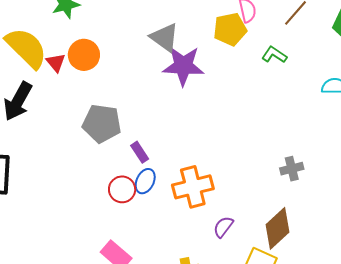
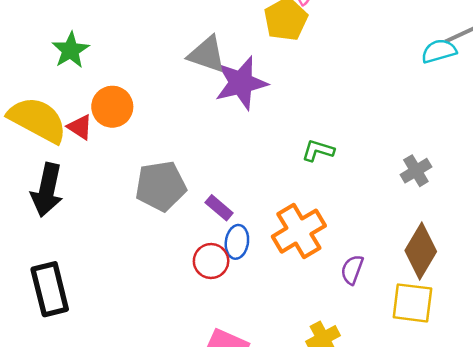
green L-shape: (274, 55) -> (318, 151), moved

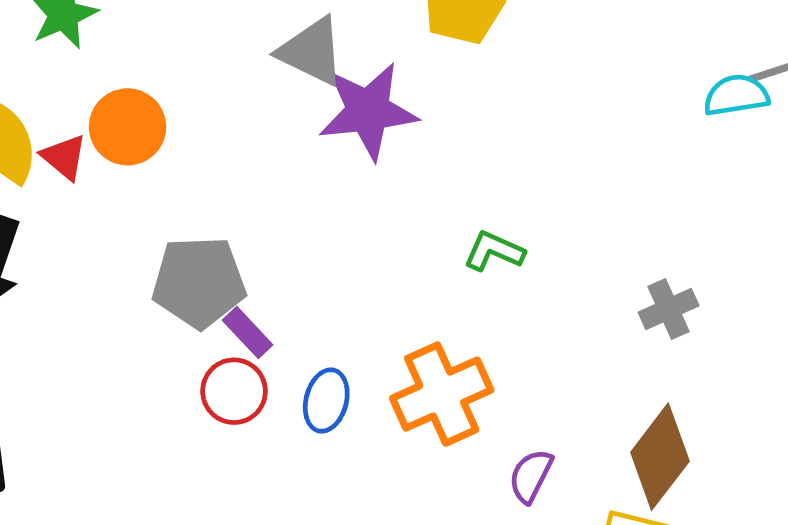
purple rectangle: (219, 208) -> (248, 333), moved
red circle: (211, 261) -> (234, 391), moved

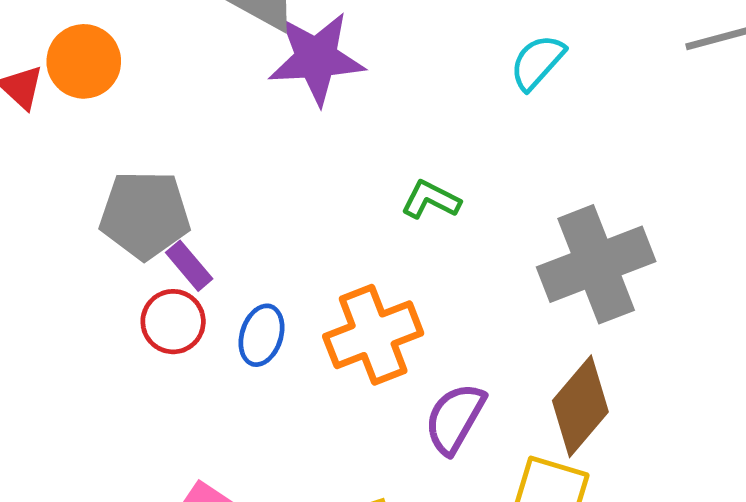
cyan semicircle: (736, 95) -> (537, 62), moved, turned -42
gray cross: (669, 309) -> (596, 264), size x2.0
purple semicircle: (531, 476) -> (455, 418), size x1.4

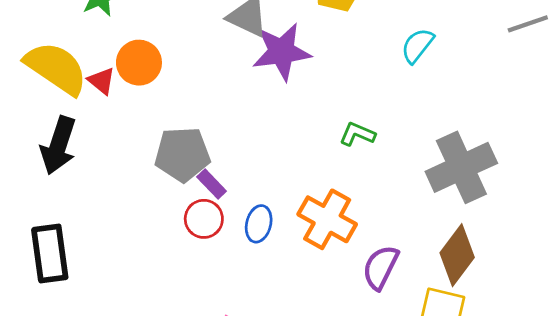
orange cross: (373, 335) -> (327, 219), turned -36

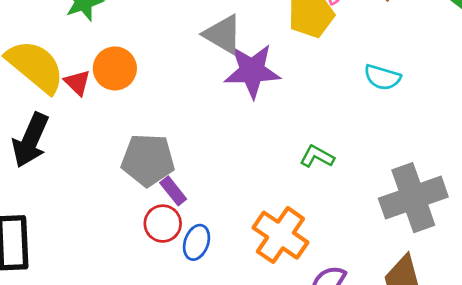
cyan semicircle: (417, 46) -> (382, 77), turned -117
blue ellipse: (259, 224) -> (196, 242), moved

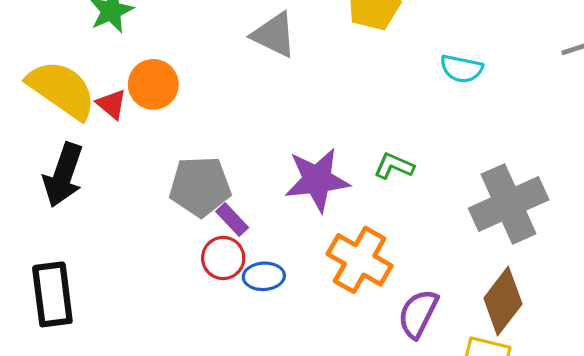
purple star: (252, 71) -> (317, 180), moved
blue ellipse: (196, 242) -> (264, 276), turned 72

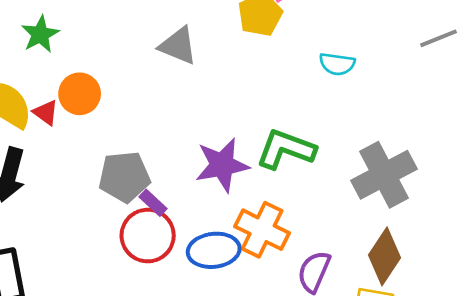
green L-shape: (394, 166) -> (286, 149), size x1.8
red circle: (223, 258) -> (148, 236), size x1.5
blue ellipse: (264, 276) -> (214, 250), moved, size x1.5

